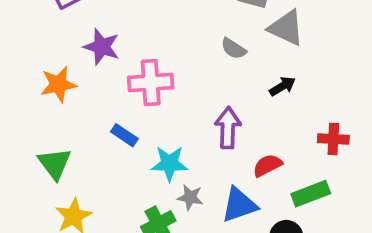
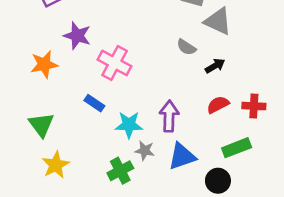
gray semicircle: (234, 49) -> (186, 47), moved
pink cross: (151, 83) -> (115, 63), turned 32
purple arrow: (228, 128) -> (169, 116), moved
red semicircle: (267, 165) -> (218, 105), moved

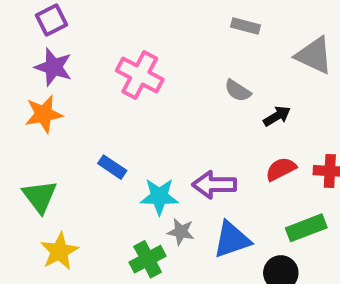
gray triangle: (218, 21) -> (314, 55), moved
purple star: (77, 36) -> (53, 67), moved
pink cross: (115, 63) -> (140, 75), moved
purple arrow: (169, 116) -> (214, 185), turned -92

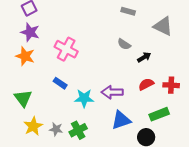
pink cross: (140, 75) -> (66, 49), moved
orange star: (44, 114) -> (25, 56), turned 30
gray star: (181, 232) -> (56, 129), moved

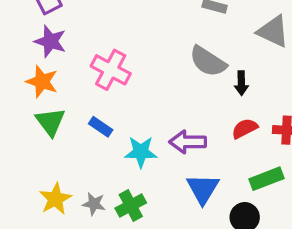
gray semicircle: (124, 44) -> (208, 61), size x1.6
black arrow: (144, 57) -> (241, 83), turned 120
green triangle: (23, 98) -> (50, 122), moved
blue triangle: (121, 120) -> (203, 189), turned -40

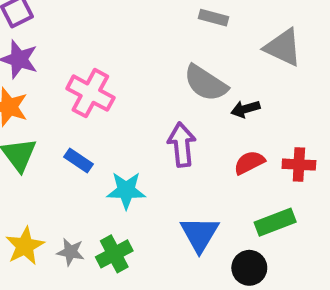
black arrow: (241, 83) -> (245, 109), turned 75
purple arrow: (188, 142) -> (182, 145), moved, turned 84

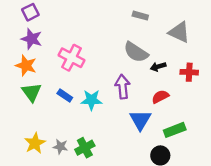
red cross: (299, 165) -> (189, 72), moved
cyan star: (126, 190) -> (91, 100), moved
blue triangle: (200, 234) -> (140, 120), moved

